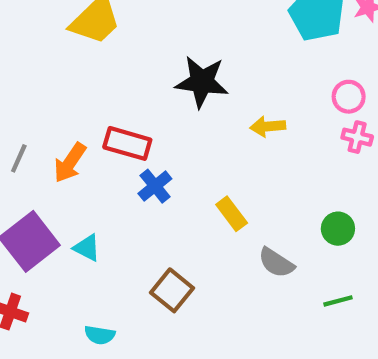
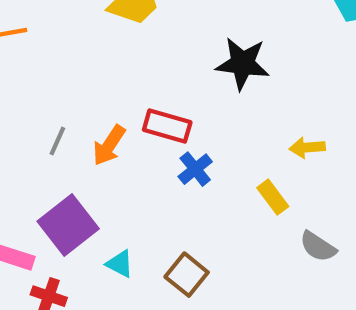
yellow arrow: (268, 126) -> (307, 148), moved
cyan triangle: (87, 248) -> (120, 264), moved
brown square: (172, 290) -> (187, 275), moved

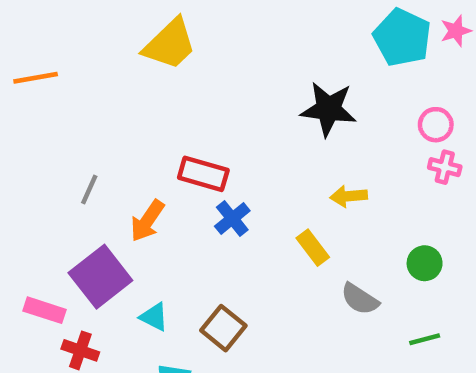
black star: (243, 64) -> (328, 109), moved
orange arrow: (109, 145) -> (147, 221), moved

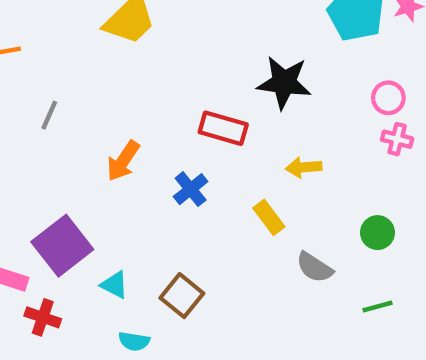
red rectangle: (203, 174) -> (223, 128), moved
gray line: (89, 189) -> (49, 115), moved
orange arrow: (147, 221) -> (123, 161), moved

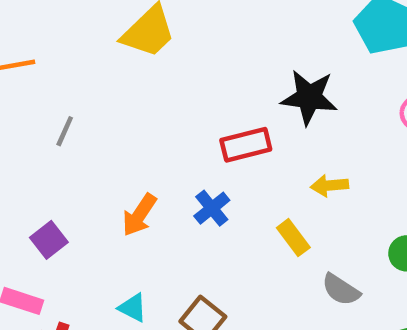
red rectangle: (223, 128) -> (246, 145), turned -30
orange arrow: (123, 161) -> (139, 215), moved
purple square: (62, 246) -> (49, 240), moved, size x0.6

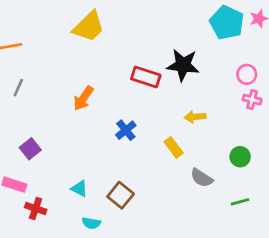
gray line: (65, 131) -> (18, 88), moved
red rectangle: (246, 145) -> (146, 77), moved, turned 32
orange arrow: (139, 215) -> (83, 98), moved

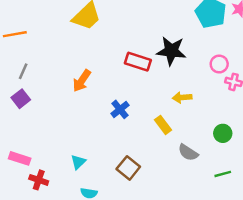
pink circle: (247, 74) -> (219, 64), moved
purple square: (30, 149) -> (21, 99), moved
cyan triangle: (79, 189) -> (78, 162), turned 49
brown square: (121, 195) -> (128, 168), moved

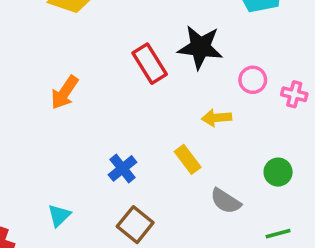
red rectangle: (138, 62) -> (150, 64), turned 40
pink circle: (219, 64) -> (253, 80), moved
blue cross: (120, 109) -> (122, 168), moved

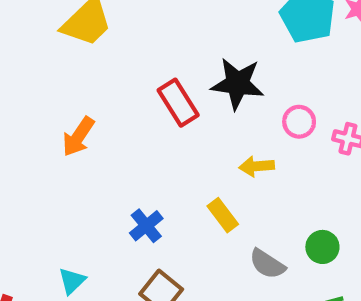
green circle: (278, 172) -> (322, 247), moved

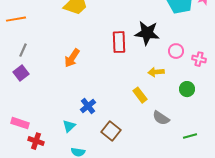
red rectangle: (178, 103) -> (119, 42), turned 30
blue cross: (146, 226) -> (88, 106), moved
green circle: (322, 247) -> (187, 89), moved

